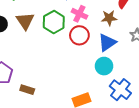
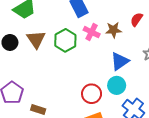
brown star: (109, 18) -> (114, 30), moved
red circle: (79, 35) -> (92, 94), moved

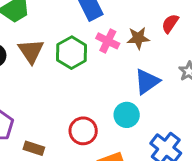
cyan circle: (117, 85) -> (127, 115), moved
red circle: (92, 94) -> (83, 131), moved

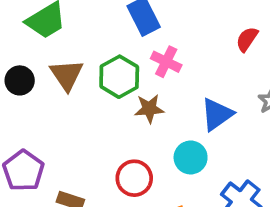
brown star: (138, 38) -> (149, 109), moved

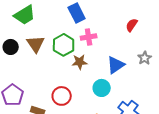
pink cross: (166, 62) -> (89, 37), turned -35
red circle: (134, 178) -> (62, 96), moved

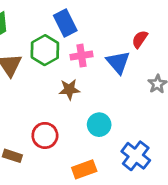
green hexagon: (64, 45) -> (45, 50), moved
blue triangle: (116, 65) -> (118, 62), moved, turned -36

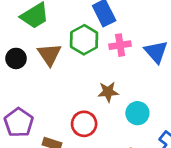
brown star: (69, 89) -> (108, 92), moved

